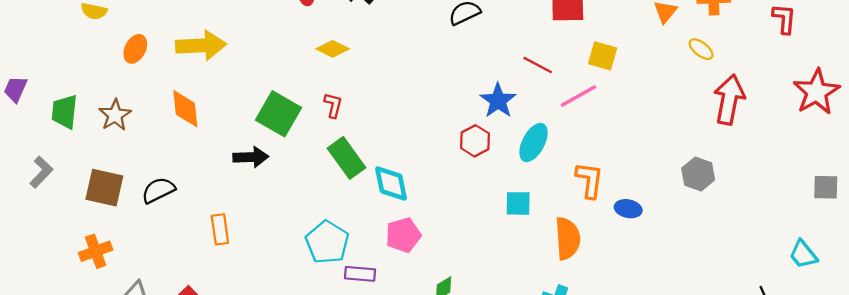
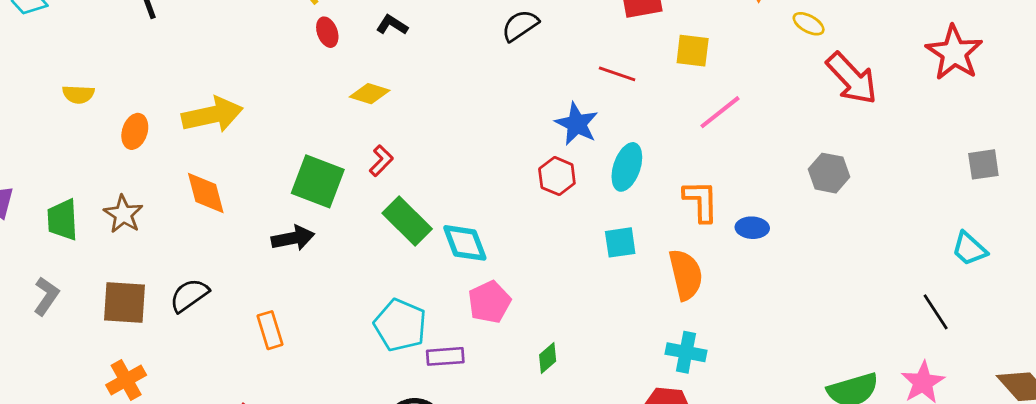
pink line: (578, 96) -> (720, 112), moved
red arrow: (729, 99) -> (852, 78), turned 135
red L-shape: (333, 105) -> (381, 161), turned 40

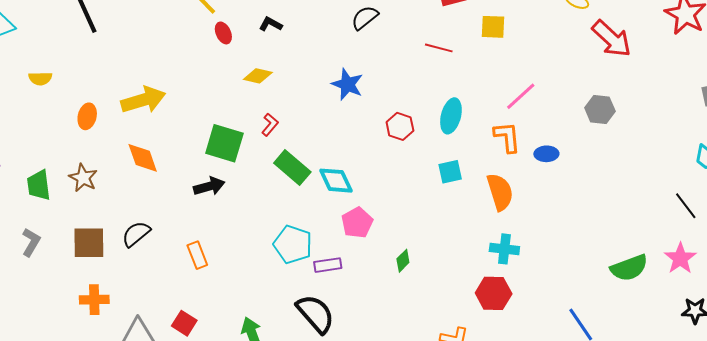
yellow semicircle: (78, 94) -> (40, 78), moved
pink line: (720, 112) -> (521, 96), moved
blue star: (577, 124) -> (347, 84), moved
orange cross: (126, 380) -> (94, 300), turned 32

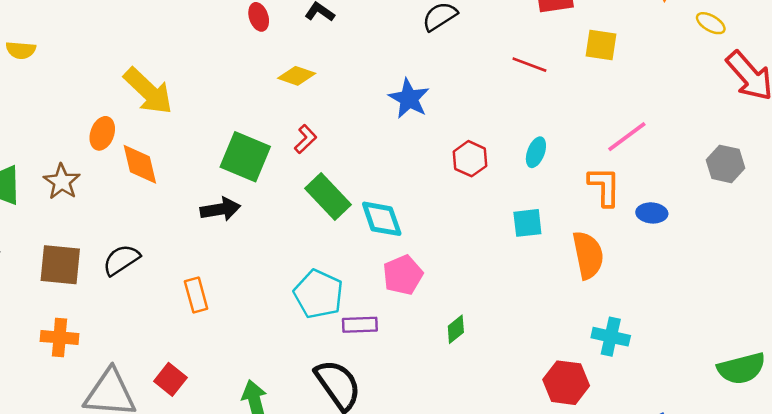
yellow arrow: (143, 100) -> (148, 91), turned 54
orange ellipse: (87, 116) -> (102, 133), moved
cyan ellipse: (451, 116) -> (536, 152), size x0.7
cyan cross: (504, 249) -> (611, 337), moved

